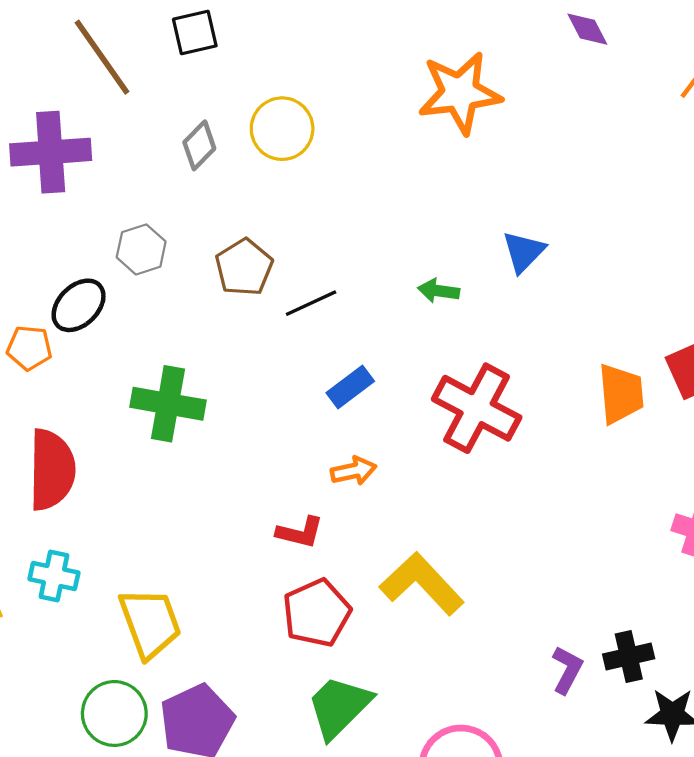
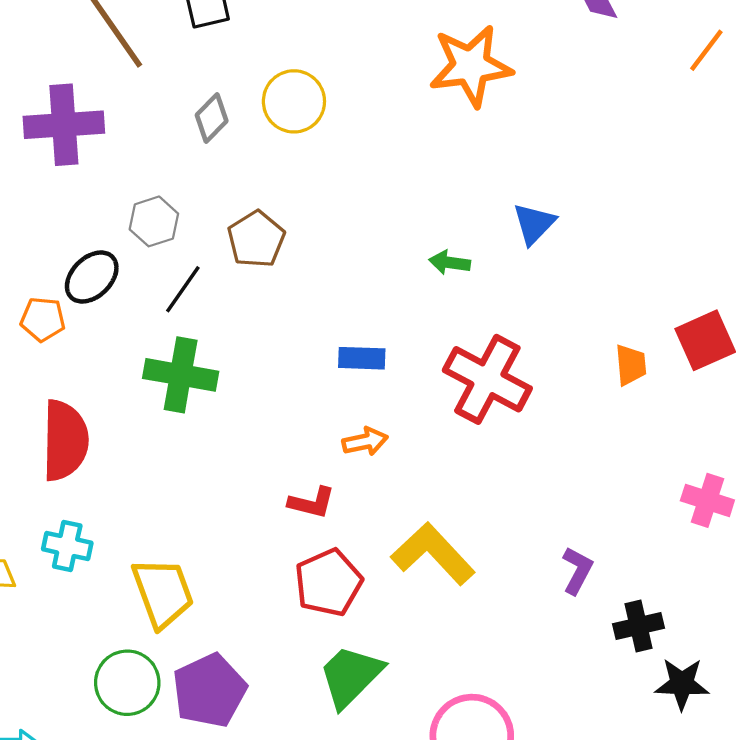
black line: (311, 303) -> (183, 289), moved, turned -30
blue rectangle: (350, 387) -> (362, 358), turned 39
orange trapezoid: (621, 394) -> (631, 365), size x0.7
purple L-shape: (567, 670) -> (577, 570), moved

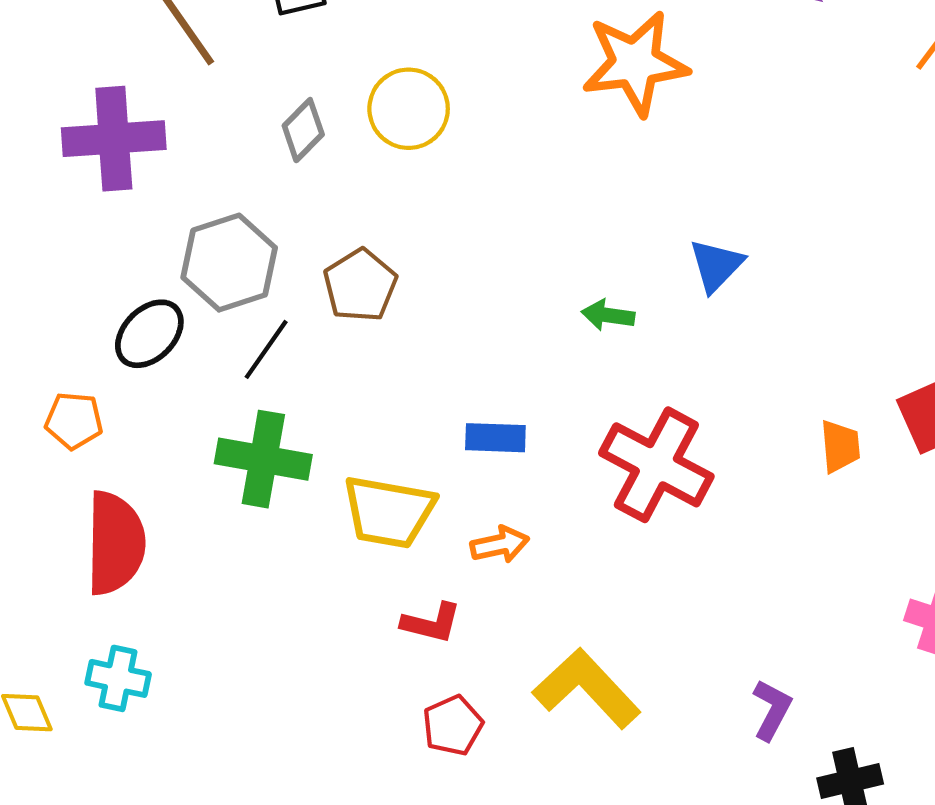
gray hexagon: (154, 221) -> (229, 263), size x1.5
orange pentagon: (43, 319) -> (74, 421), moved
red pentagon: (328, 583) -> (453, 725), size x0.7
yellow trapezoid: (163, 593) -> (389, 512), moved, turned 120

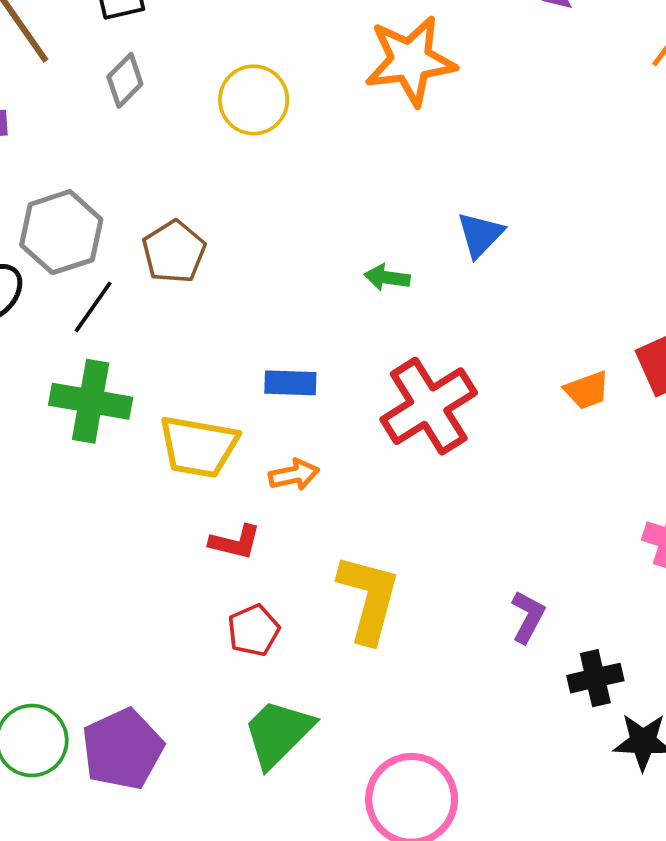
yellow circle: (409, 109) -> (254, 100), moved
gray diamond: (303, 130) -> (125, 80), moved
orange trapezoid: (840, 446) -> (587, 390), turned 75
red cross: (656, 465) -> (429, 406), turned 30
yellow L-shape: (587, 688) -> (369, 598), turned 58

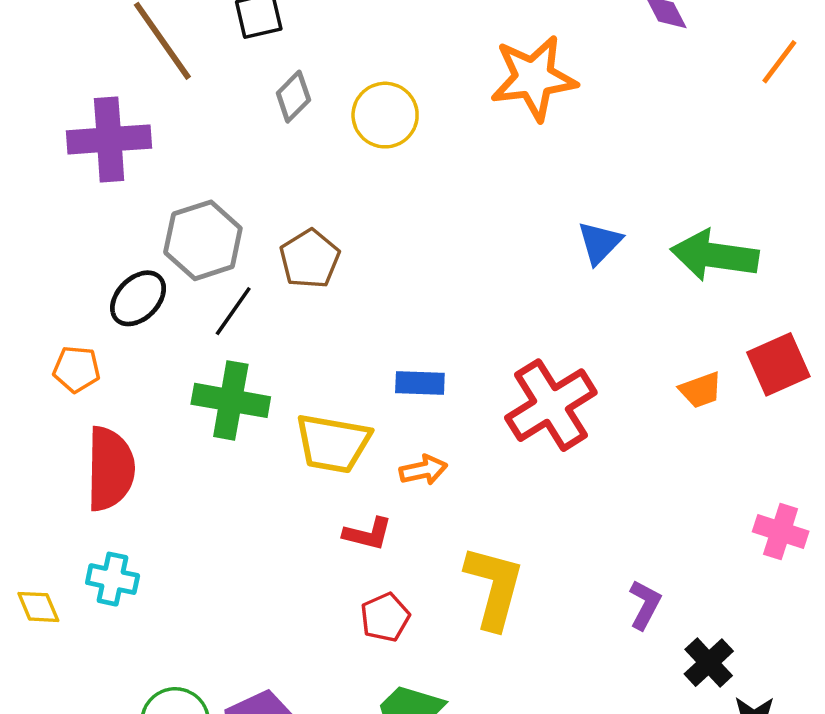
gray diamond: (125, 80) -> (293, 97), moved
green arrow: (387, 278) -> (715, 255), moved, size x2.0
black cross: (595, 678) -> (709, 663), turned -30

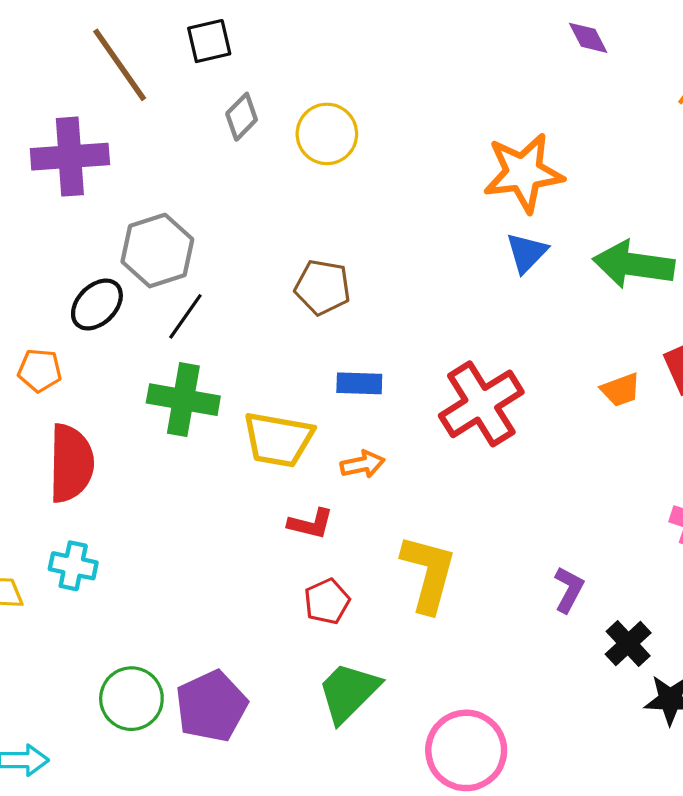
orange star: (534, 78) -> (523, 173), moved
brown pentagon: (310, 259) -> (323, 287), moved, turned -30

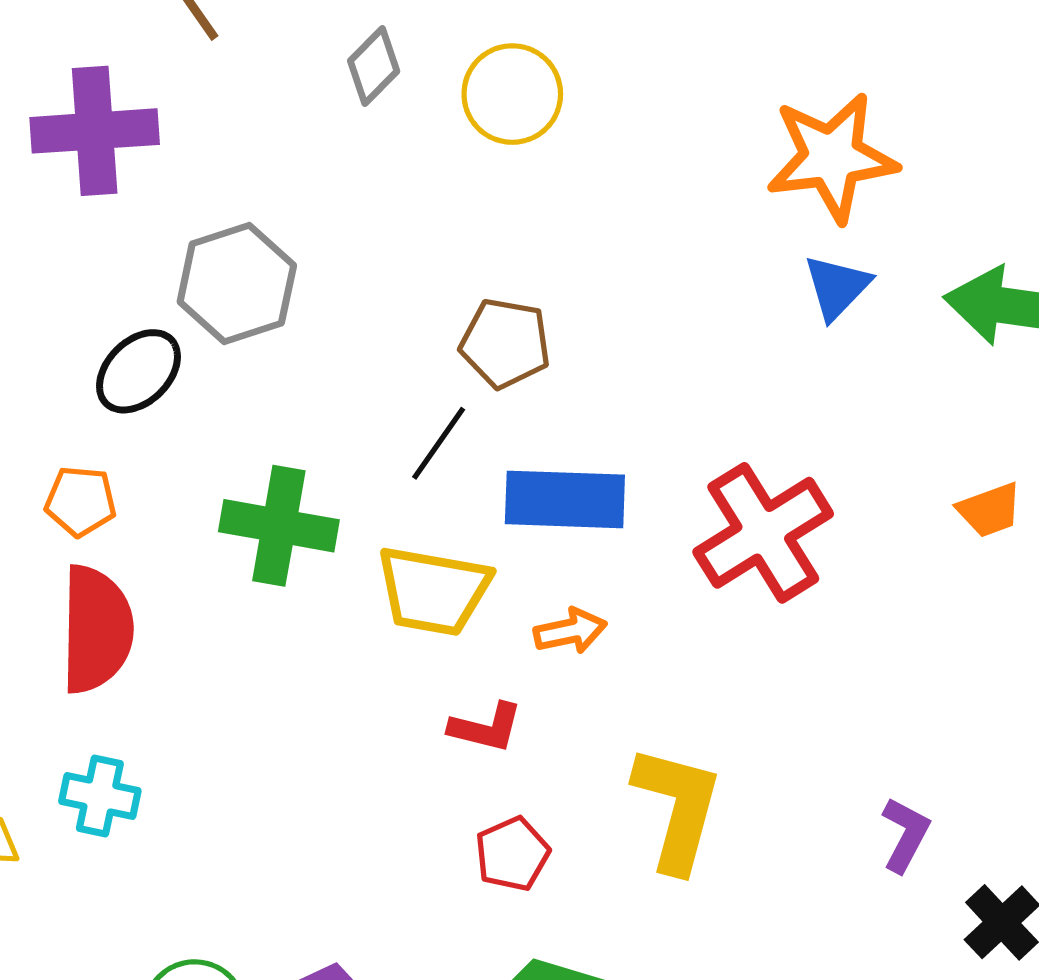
black line: (185, 316) -> (439, 443), moved
orange pentagon: (40, 370) -> (81, 501), moved
blue rectangle: (359, 383) -> (565, 499), size x1.6

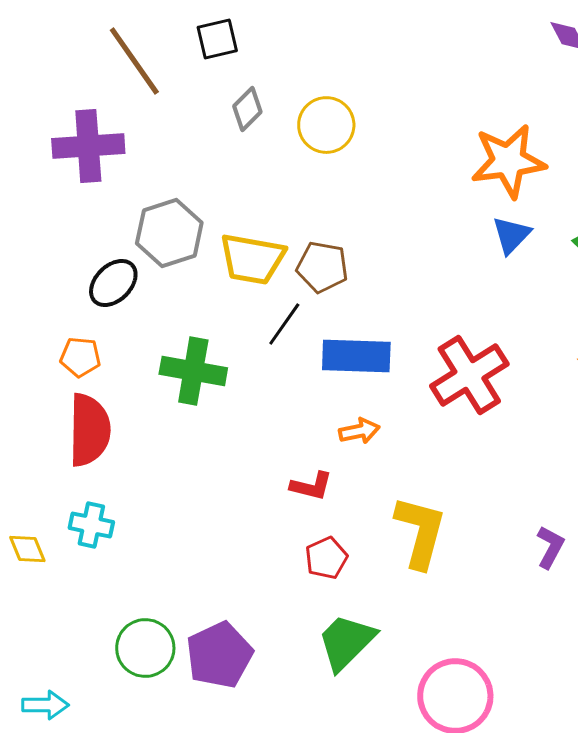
yellow trapezoid: (433, 591) -> (252, 259), moved

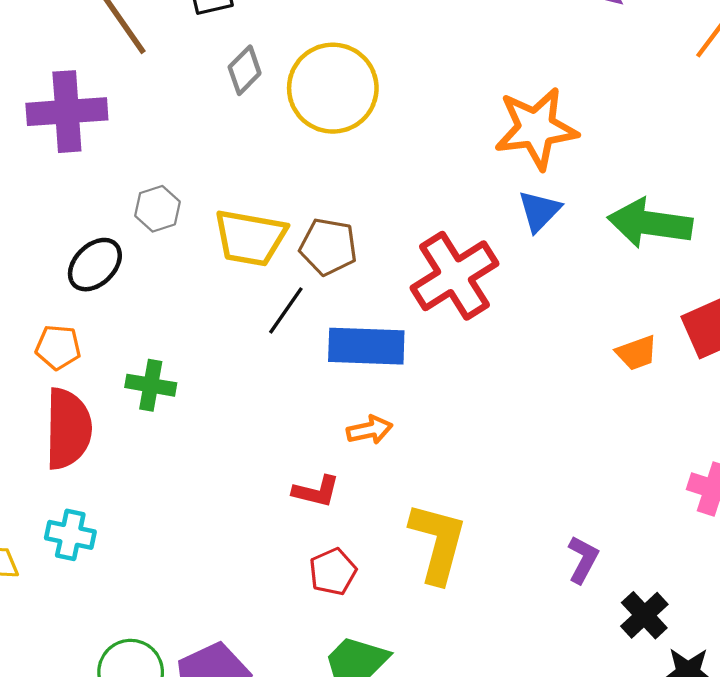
yellow circle: (326, 125) -> (333, 88), size x1.4
gray hexagon: (169, 233) -> (157, 209), size x0.6
green cross: (193, 371) -> (151, 385), moved, size x0.7
red cross: (469, 375) -> (455, 276), moved

